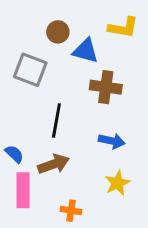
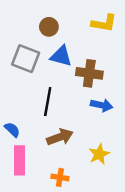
blue triangle: (85, 51) -> (61, 56), moved
blue arrow: (112, 141) -> (102, 105), moved
brown arrow: (54, 164) -> (60, 137), moved

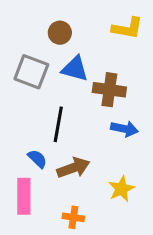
blue semicircle: (12, 130) -> (37, 159), moved

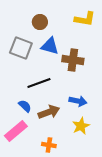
black line: (58, 124) -> (39, 83), turned 60
blue arrow: (124, 129) -> (78, 101), moved
pink rectangle: (24, 196) -> (16, 131), turned 50

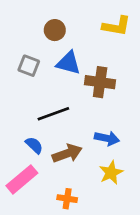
gray square: (21, 48) -> (29, 66), size x0.7

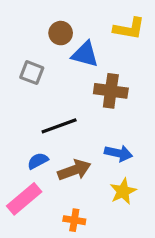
blue triangle: (68, 63) -> (85, 54), moved
blue semicircle: (34, 145) -> (38, 161), turned -72

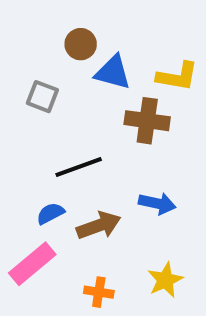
yellow L-shape: (129, 28) -> (177, 76), moved
yellow star: (123, 191) -> (165, 280), moved

